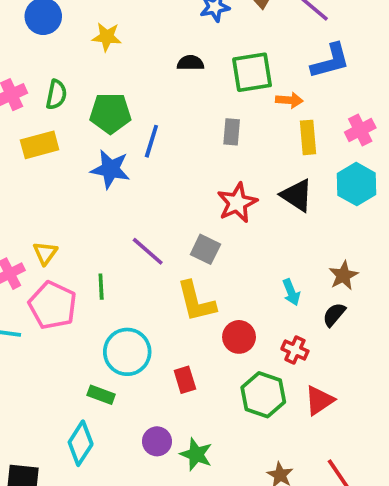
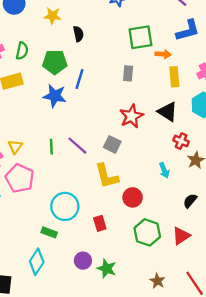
black semicircle: (191, 63) -> (78, 34), moved, turned 77
green line: (101, 287) -> (51, 147), moved
black semicircle: (334, 315) -> (190, 201), moved
red cross: (295, 350) -> (181, 141), moved

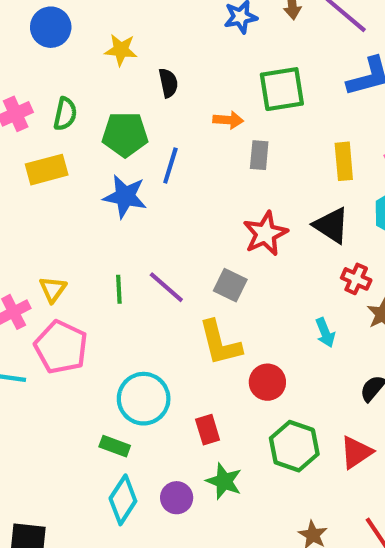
orange arrow: (163, 54) -> (228, 120), moved
cyan diamond: (37, 262) -> (123, 500), moved
green star: (107, 269) -> (224, 481), moved

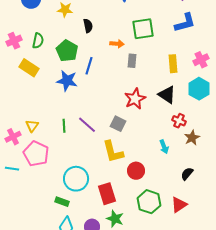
green pentagon: (125, 134) -> (67, 51), turned 30
yellow rectangle: (47, 170) -> (29, 68), turned 48
red rectangle: (208, 430) -> (107, 194), size x1.5

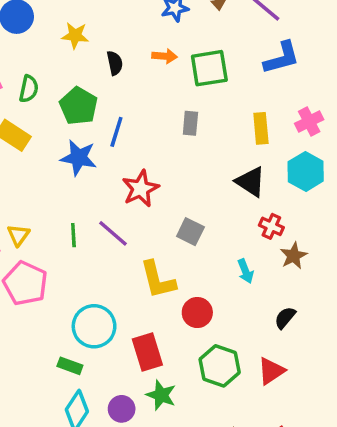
orange arrow: (117, 44) -> (165, 56), moved
red star: (135, 99) -> (141, 189), moved
gray square: (118, 124) -> (190, 232), moved

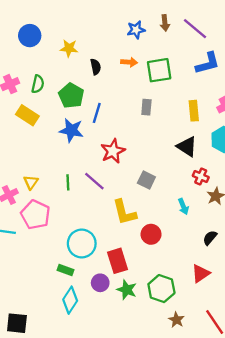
green hexagon: (220, 366) -> (161, 289), moved
purple circle: (122, 409) -> (100, 283), moved

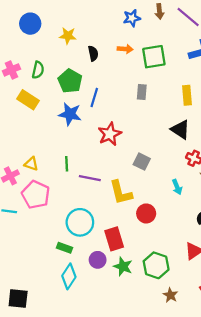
purple line: (94, 181) -> (90, 178), moved, turned -30
yellow triangle: (31, 182) -> (31, 164), turned -48

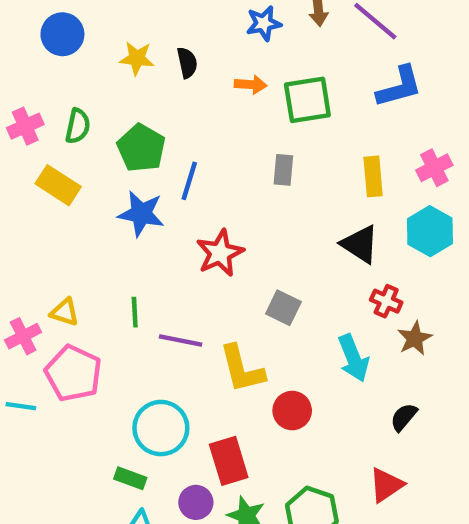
black semicircle: (93, 53) -> (187, 63), moved
cyan arrow: (177, 187) -> (353, 358), size x1.5

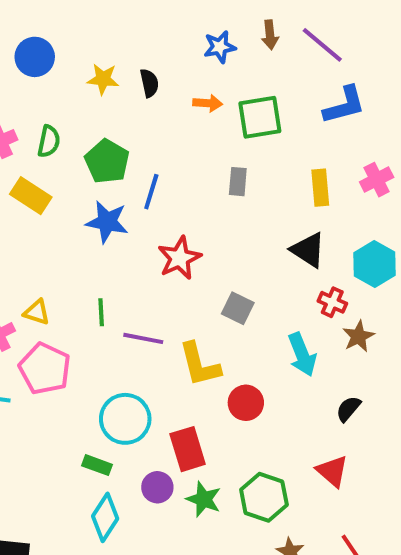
cyan hexagon: (430, 231) -> (375, 264), moved
red triangle: (386, 485) -> (332, 471), turned -45

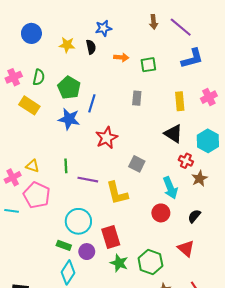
blue star: (220, 47) -> (103, 28), moved
green square: (260, 117) -> (148, 65), size x0.7
red circle: (246, 403) -> (161, 213), moved
purple circle: (157, 487) -> (87, 252), moved

